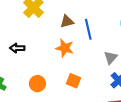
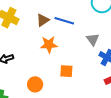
blue line: (88, 29) -> (64, 21), turned -42

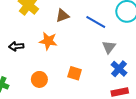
blue line: (64, 21) -> (96, 22), moved
orange star: (49, 45) -> (48, 41), moved

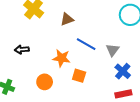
blue line: (96, 22) -> (86, 44), moved
orange star: (48, 41) -> (62, 58), moved

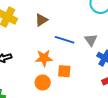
orange circle: (45, 82) -> (43, 82), moved

